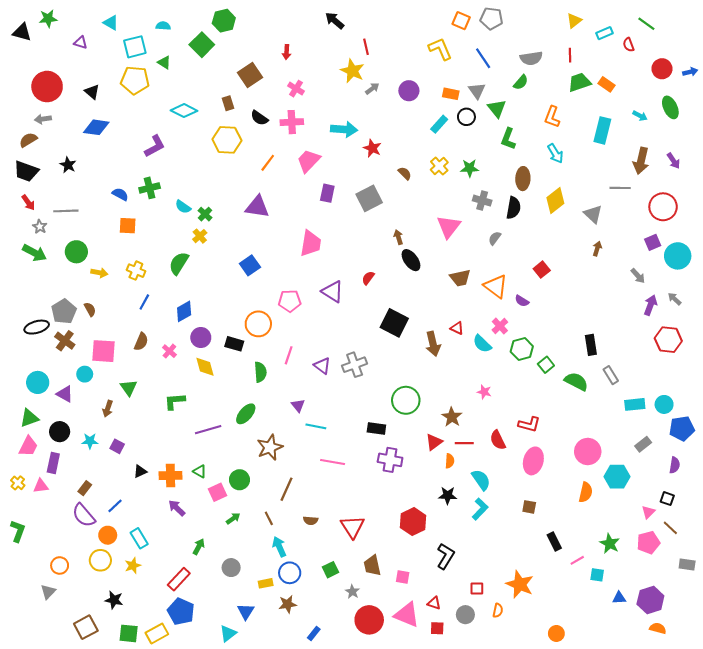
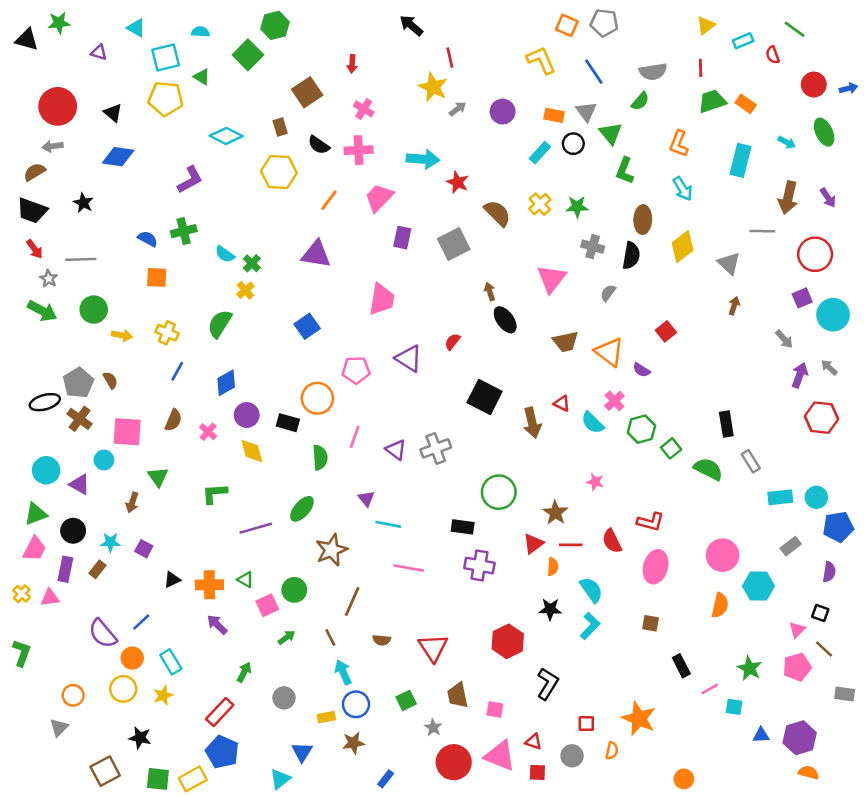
brown semicircle: (405, 173) -> (497, 213), size x1.6
brown rectangle: (85, 488) -> (98, 569), moved

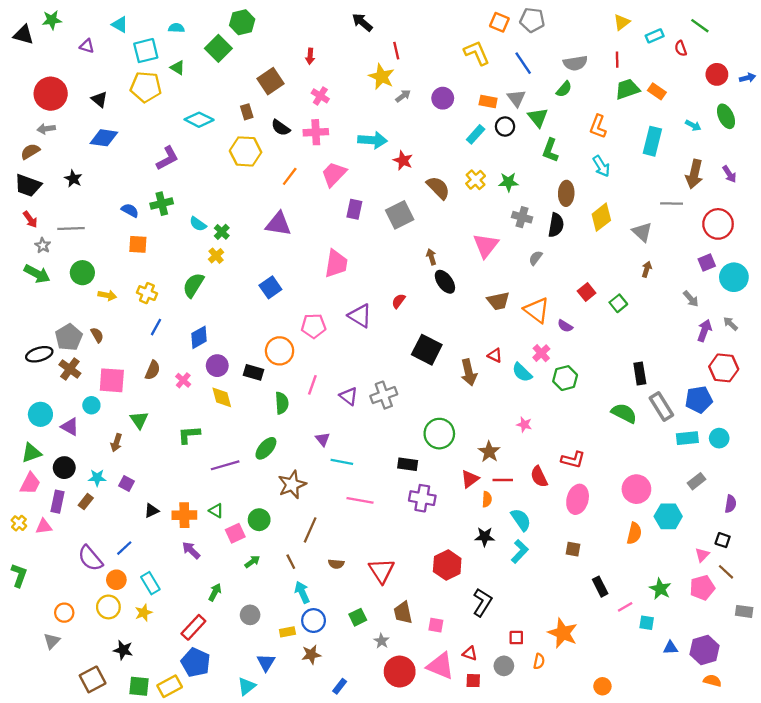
green square: (671, 448) -> (618, 303), moved
gray rectangle: (751, 461) -> (661, 406), size x1.4
blue pentagon: (838, 527) -> (699, 400), moved

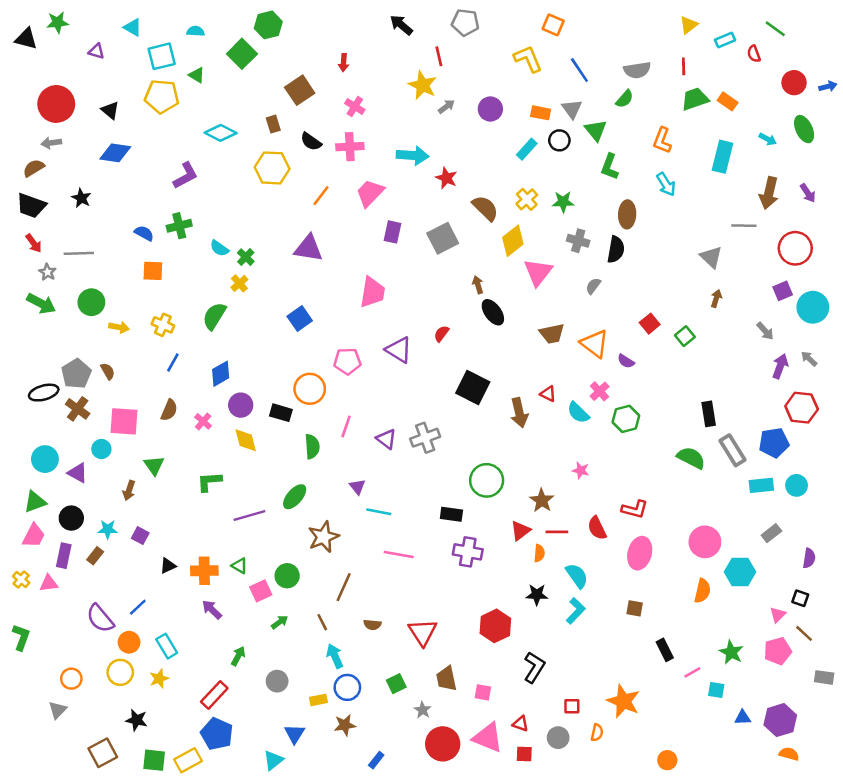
gray pentagon: (532, 20) -> (465, 22), moved
yellow diamond: (601, 217) -> (513, 241), moved

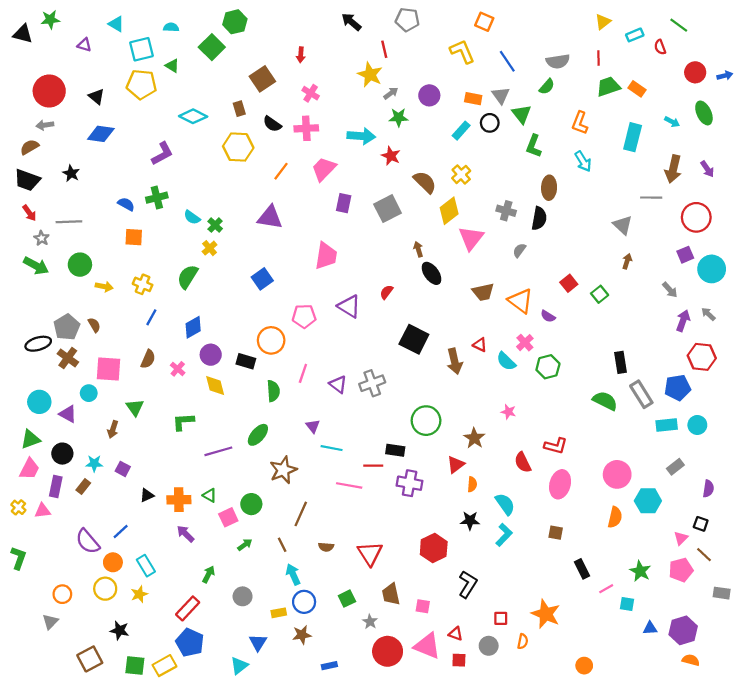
green star: (563, 202) -> (399, 117), moved
red line: (557, 532) -> (373, 466), moved
blue rectangle: (376, 760) -> (329, 666), turned 40

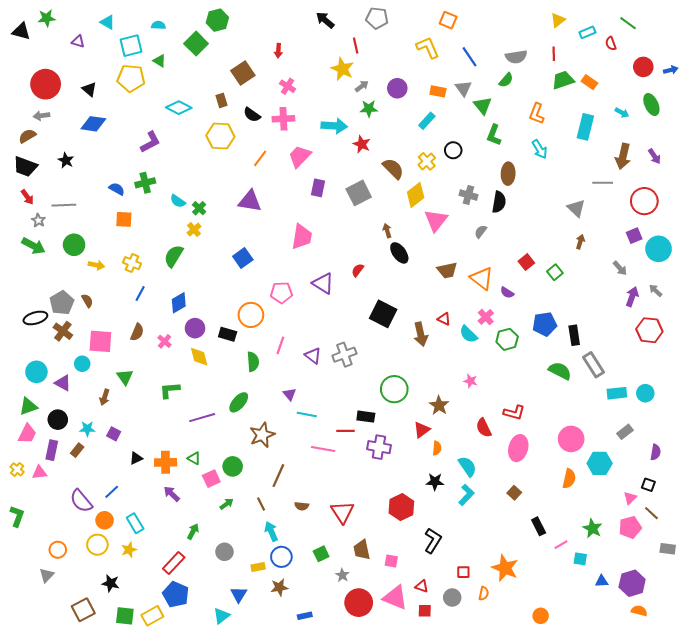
black circle: (490, 123) -> (453, 150), moved
blue pentagon: (678, 388) -> (545, 324), moved
brown square: (556, 533) -> (514, 493), turned 32

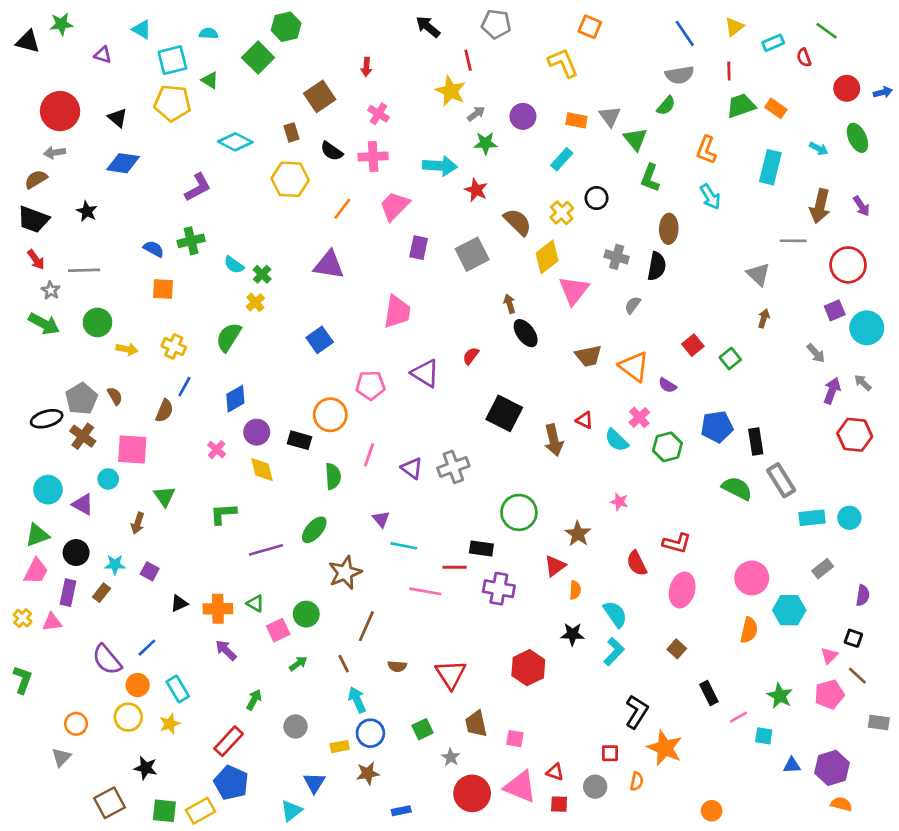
blue line: (469, 57) -> (685, 33), moved
brown semicircle: (137, 332) -> (164, 411), moved
black L-shape: (433, 541) -> (637, 712), moved

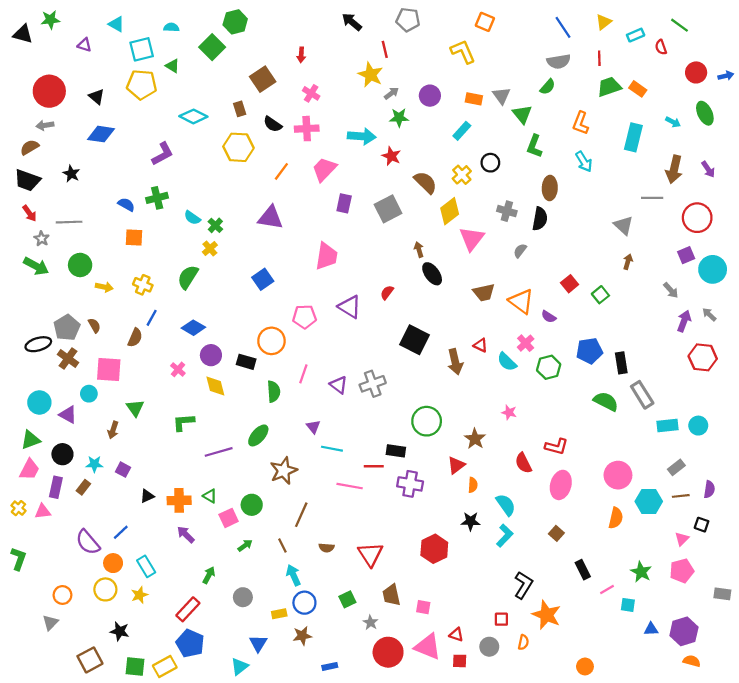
blue diamond: (235, 399) -> (193, 328), turned 60
brown line: (857, 676) -> (681, 496), moved, turned -49

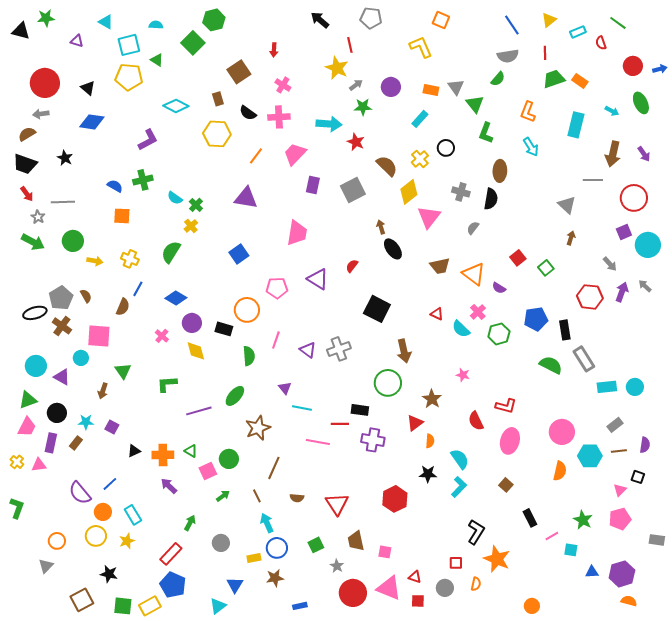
red hexagon: (703, 357) -> (590, 297), moved
brown arrow: (455, 362) -> (404, 351), moved

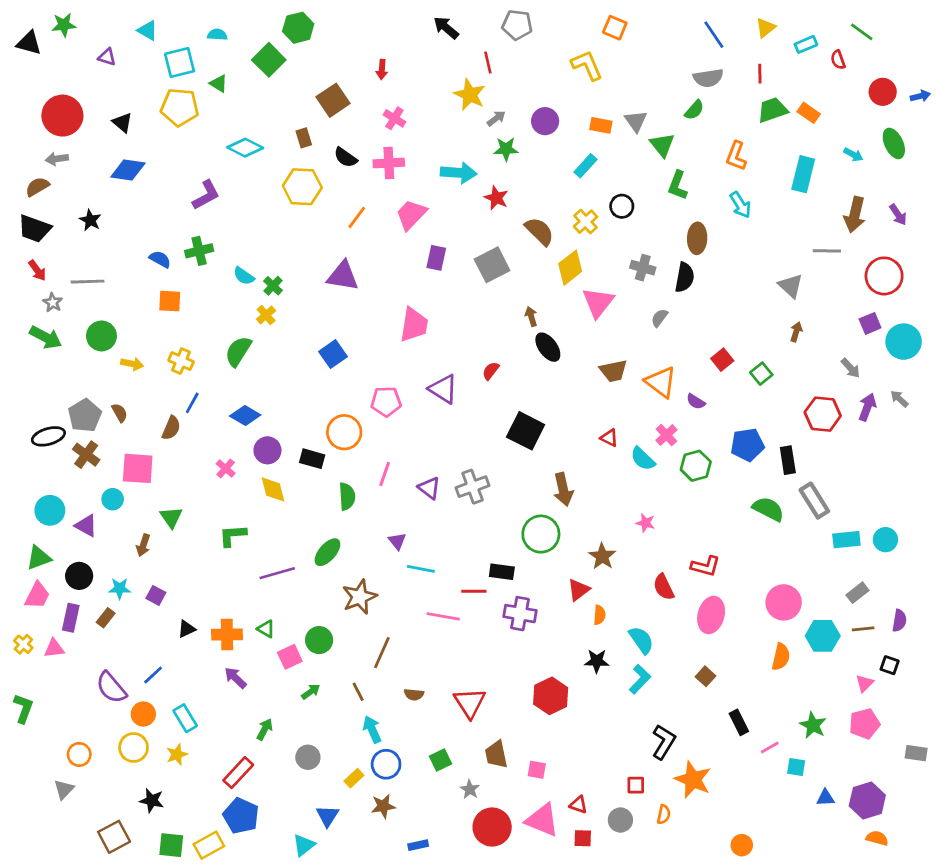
yellow rectangle: (254, 558) -> (354, 778), turned -32

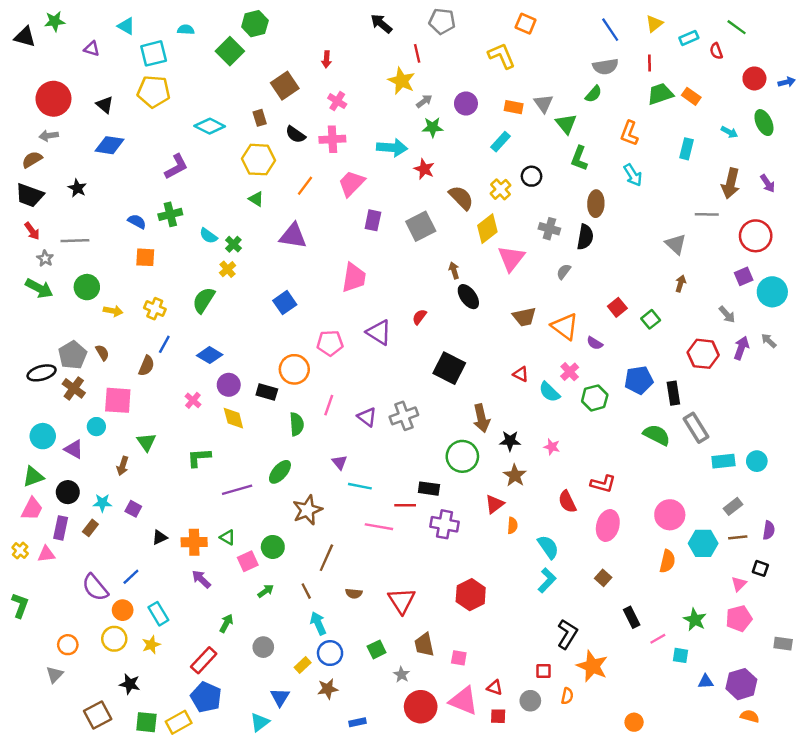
green triangle: (219, 83) -> (256, 199), moved
cyan rectangle: (803, 174) -> (686, 149), size x0.7
black star: (597, 661) -> (510, 441), moved

